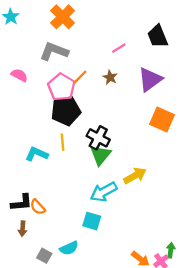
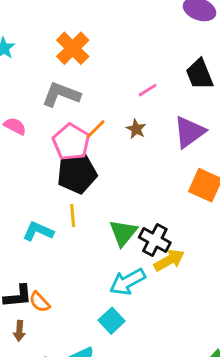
black cross: (98, 138) -> (155, 240), moved
cyan square: (92, 221) -> (112, 321), turned 30

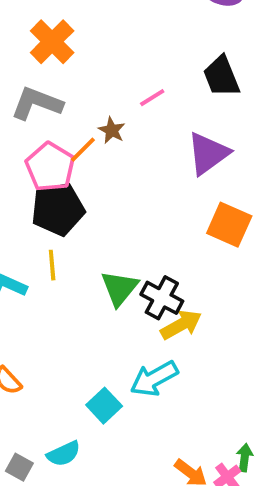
brown star: (136, 129) -> (112, 130), moved
cyan arrow: (127, 282) -> (154, 379), moved

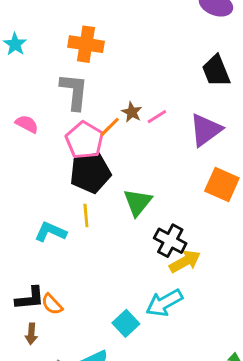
orange cross: (52, 42) -> (86, 44), turned -36
pink line: (152, 98) -> (157, 117), moved
gray L-shape: (37, 103) -> (74, 91), turned 75
green triangle: (119, 288) -> (138, 202), moved

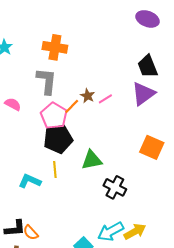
purple triangle: (206, 130) -> (143, 94), moved
green triangle: (138, 202) -> (92, 160), turned 40
yellow arrow: (185, 261) -> (135, 232), moved

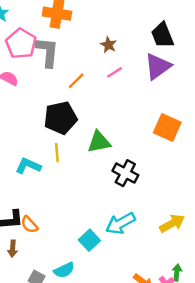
brown star: (88, 96) -> (109, 45), moved
pink pentagon: (54, 116) -> (21, 44), moved
yellow arrow: (135, 232) -> (172, 223), moved

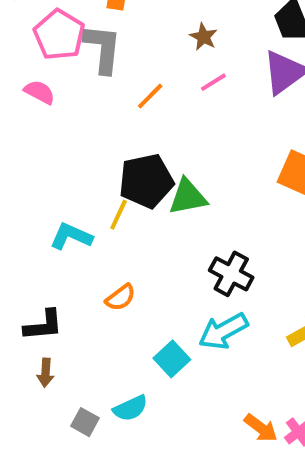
black pentagon: (61, 118) -> (146, 181), moved
yellow line: (57, 153) -> (119, 215), turned 30
black cross: (125, 173) -> (231, 274), moved
orange semicircle: (29, 225) -> (121, 298), moved, turned -84

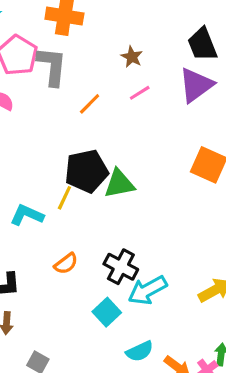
black cross: (231, 274) -> (121, 267), moved
cyan semicircle: (130, 408) -> (140, 351), moved

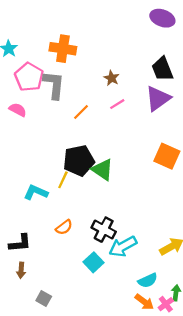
green triangle: (119, 184) -> (102, 170), turned 45
cyan semicircle: (140, 351) -> (148, 280), moved

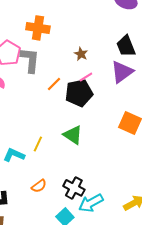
black pentagon: (79, 161) -> (79, 93), moved

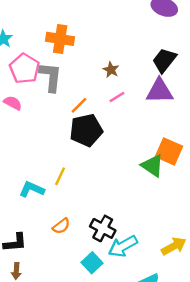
black trapezoid: (126, 46) -> (164, 60), turned 60
purple triangle: (122, 72) -> (160, 91), turned 35
black pentagon: (79, 93) -> (86, 130), moved
green triangle: (73, 135) -> (152, 166), moved

